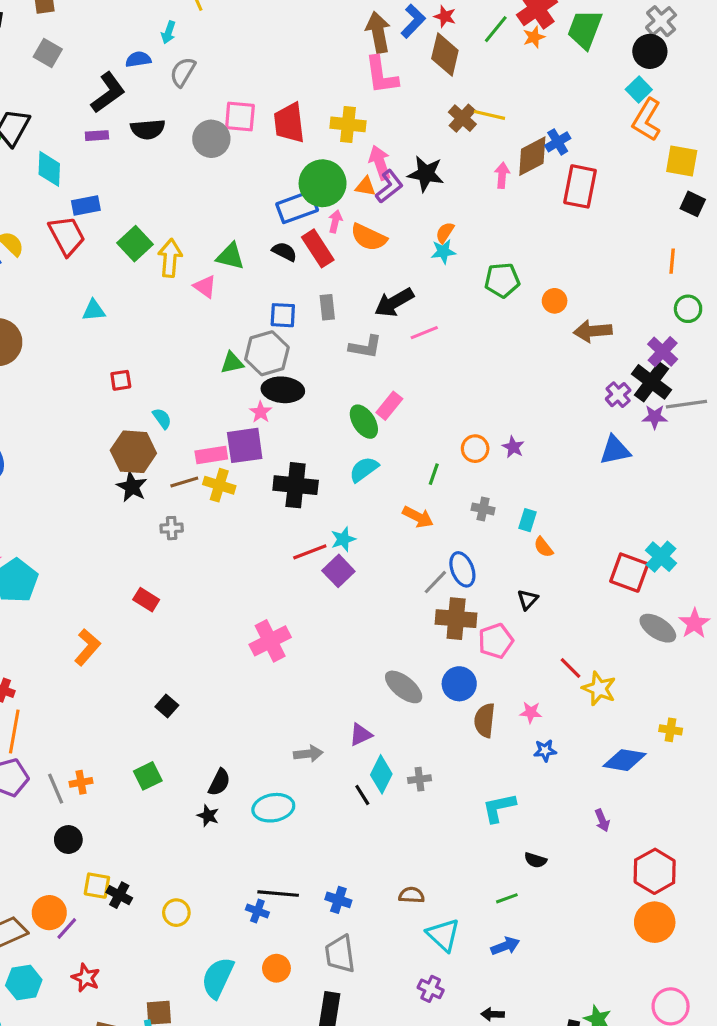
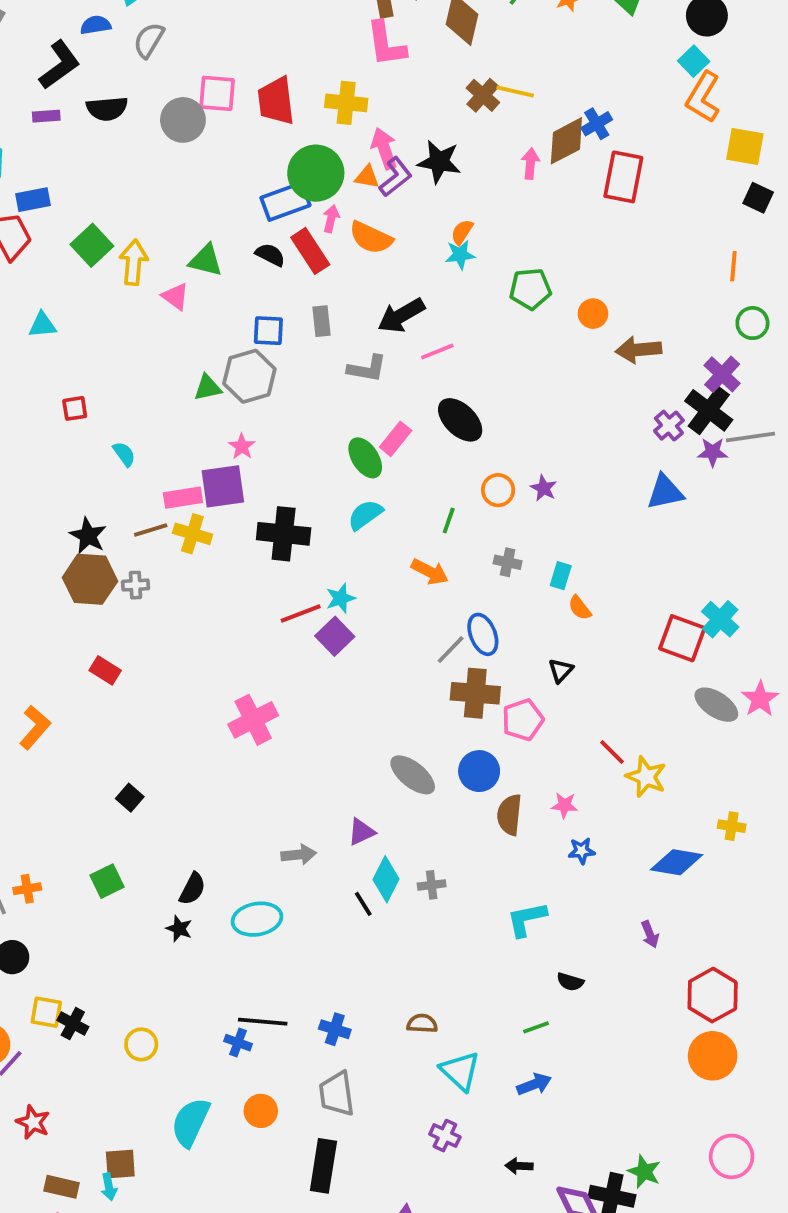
black ellipse: (283, 390) -> (460, 420), moved, turned 39
brown hexagon: (133, 452) -> (90, 579), moved

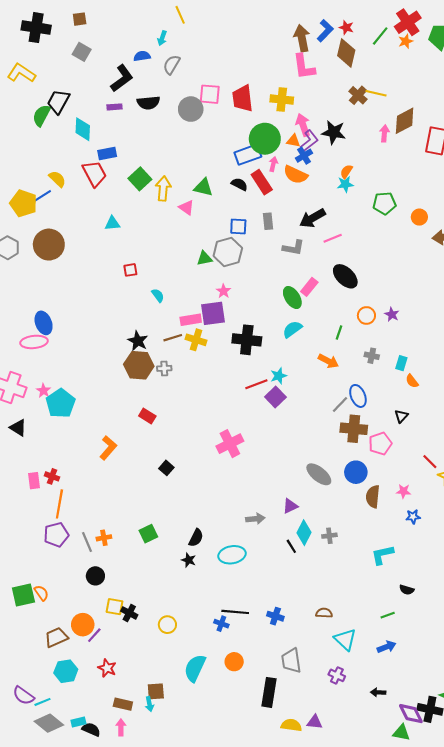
blue cross: (597, 124) -> (304, 156), moved
black square: (130, 798) -> (166, 468), moved
gray trapezoid: (337, 1094) -> (291, 661), moved

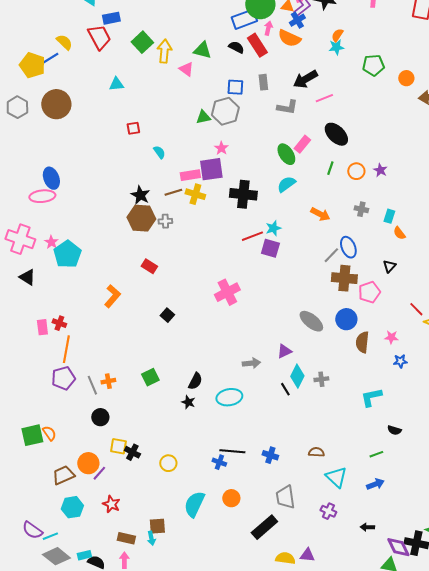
green line: (339, 332) -> (330, 168), moved
purple square: (275, 397) -> (270, 248), turned -30
black rectangle: (269, 692) -> (264, 527), turned 40

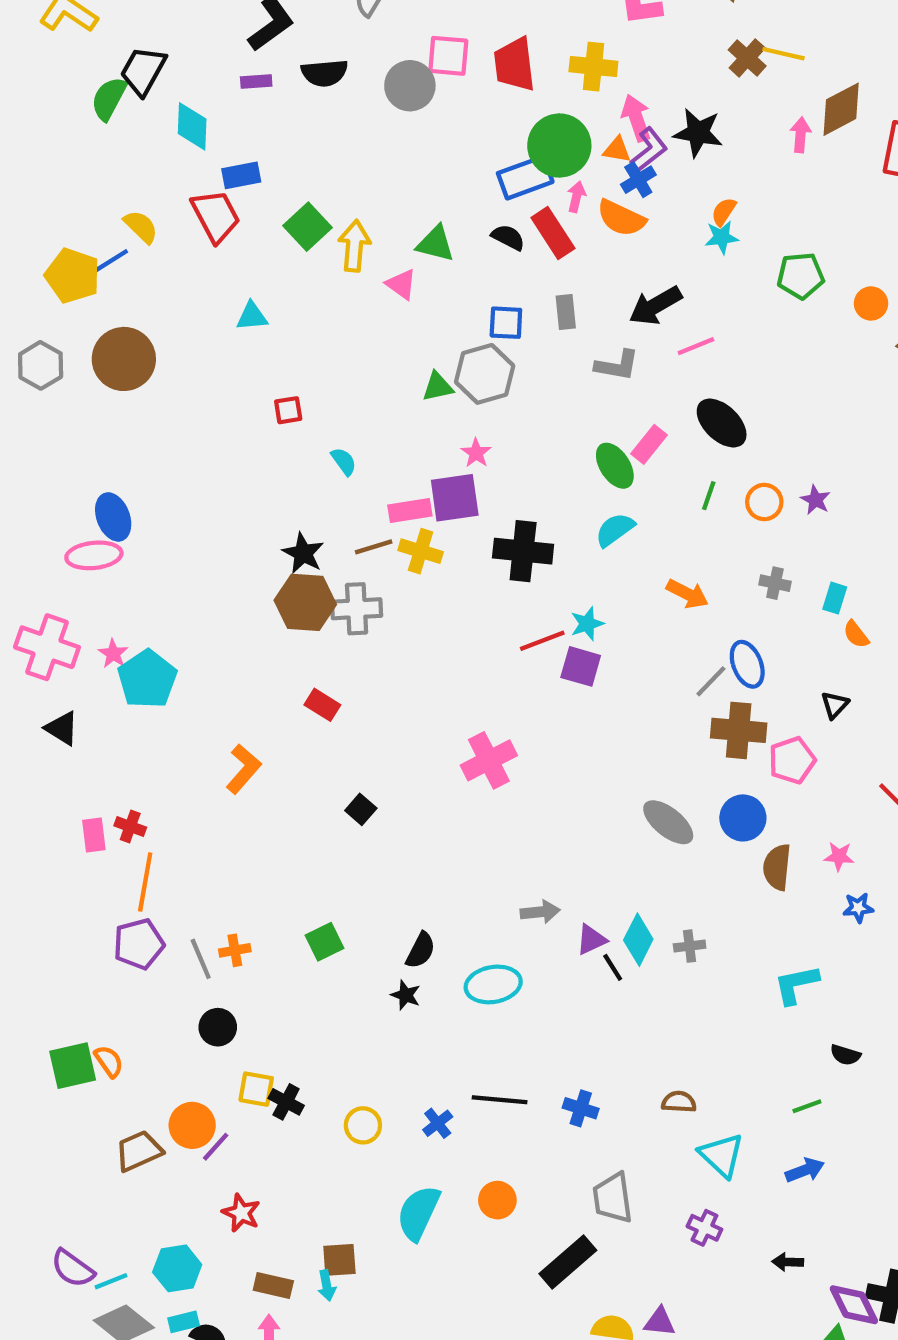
gray cross: (165, 221) -> (357, 609), size x1.6
purple triangle: (284, 351) -> (591, 940), moved
blue cross: (219, 462) -> (438, 1123), moved, turned 32
cyan hexagon: (72, 507) -> (177, 1268), moved

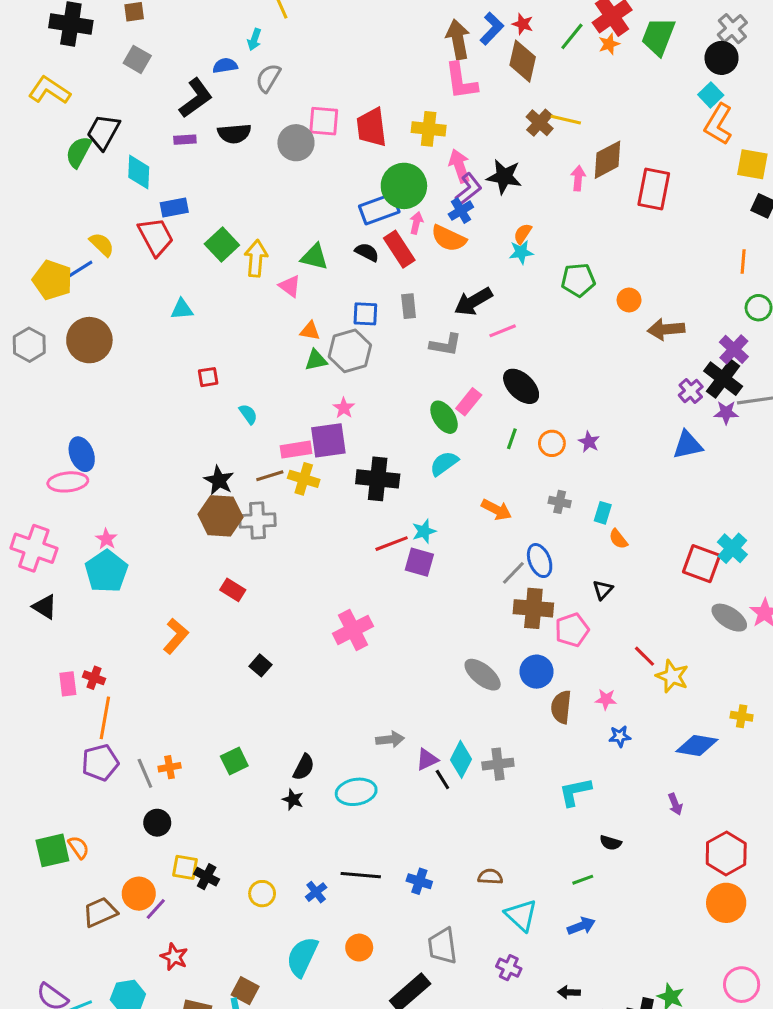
orange triangle: (617, 150) -> (310, 331), moved
pink star: (113, 654) -> (106, 539), moved
gray cross: (690, 946) -> (498, 764), size x1.4
brown square: (339, 1260) -> (245, 991), turned 32

